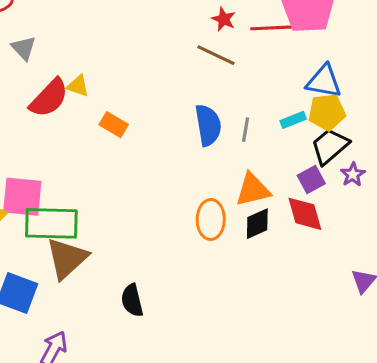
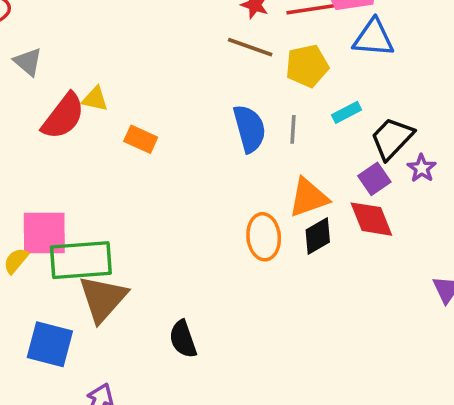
blue triangle: (324, 81) -> (373, 38), moved
yellow pentagon: (327, 112) -> (307, 66), moved

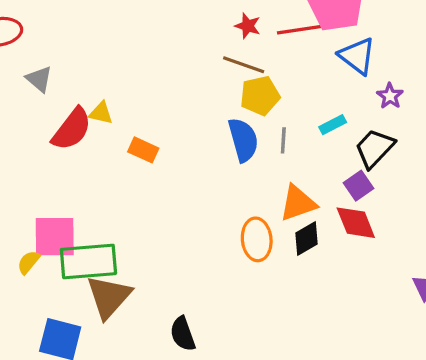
blue triangle: (373, 38) -> (357, 56), turned 33
yellow pentagon: (307, 66) -> (260, 96), moved
purple star: (422, 168) -> (390, 96), moved

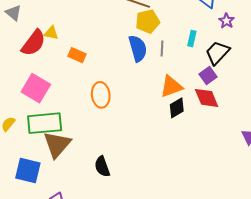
cyan rectangle: (333, 125) -> (192, 39), turned -49
pink square: (55, 237) -> (36, 88), moved, turned 32
orange ellipse: (257, 239) -> (101, 95), moved

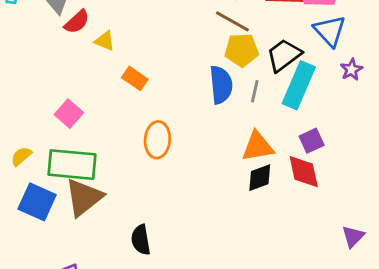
cyan rectangle: (192, 39) -> (299, 85), size x2.0
red semicircle: (34, 43) -> (77, 22), moved, size x0.7
black trapezoid: (217, 53) -> (284, 55), moved
pink square: (36, 88) -> (69, 114), size x0.7
blue square: (28, 170) -> (37, 202), moved

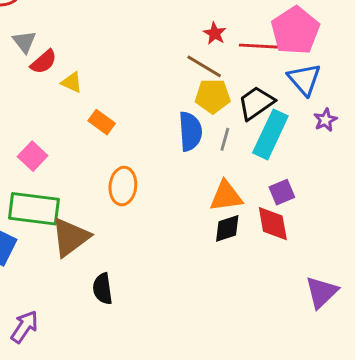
brown triangle: (84, 197) -> (70, 237), moved
purple triangle: (353, 236) -> (322, 292), size x1.4

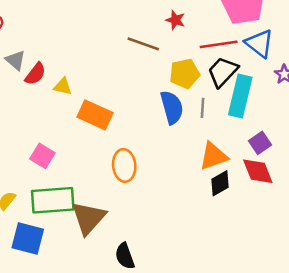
red line: (261, 46) -> (219, 44), moved
brown line: (204, 66) -> (143, 44), moved
orange rectangle: (102, 122) -> (95, 115), size x1.5

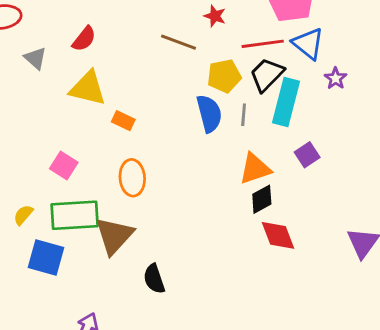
red semicircle: (35, 74) -> (84, 39), moved
yellow triangle: (63, 86) -> (88, 88), size x1.8
orange rectangle: (95, 115) -> (123, 121), size x0.6
orange ellipse: (124, 165) -> (132, 178), moved
red diamond: (258, 171) -> (278, 235), moved

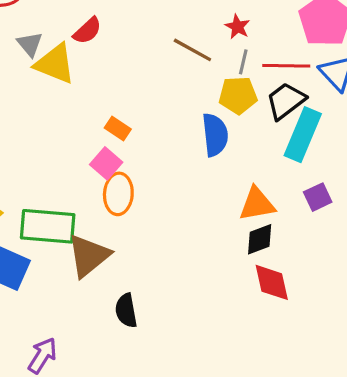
yellow triangle: (88, 88) -> (55, 64), moved
gray line: (244, 115) -> (243, 62), moved
pink square: (64, 165) -> (106, 163), moved

